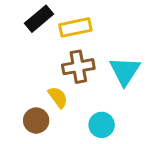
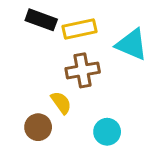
black rectangle: (39, 19) -> (41, 20), turned 60
cyan triangle: (125, 71) -> (132, 44), moved, turned -40

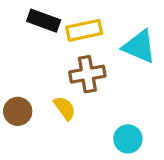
brown circle: (38, 127) -> (18, 111), moved
cyan circle: (107, 132) -> (128, 139), moved

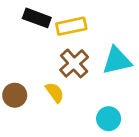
cyan triangle: (139, 47) -> (117, 61), moved, turned -36
brown cross: (87, 74) -> (74, 63), turned -32

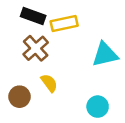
brown cross: (74, 63) -> (36, 48), moved
brown circle: (15, 95) -> (19, 97), moved

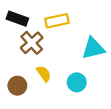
black rectangle: (33, 16) -> (17, 19), moved
cyan circle: (98, 107) -> (77, 82), moved

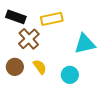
brown circle: (17, 86) -> (15, 67), moved

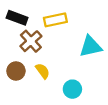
cyan circle: (70, 75) -> (72, 89), moved

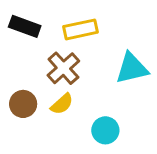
brown cross: (31, 41) -> (63, 68), moved
yellow semicircle: (43, 71) -> (62, 104), turned 84

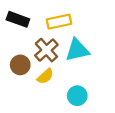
cyan triangle: (132, 68) -> (77, 50), moved
brown circle: (23, 104) -> (20, 65), moved

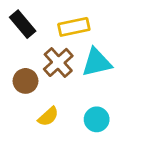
black rectangle: (18, 19) -> (23, 24), turned 30
yellow semicircle: (45, 76) -> (48, 117), moved

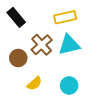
yellow rectangle: (74, 27) -> (65, 17), moved

